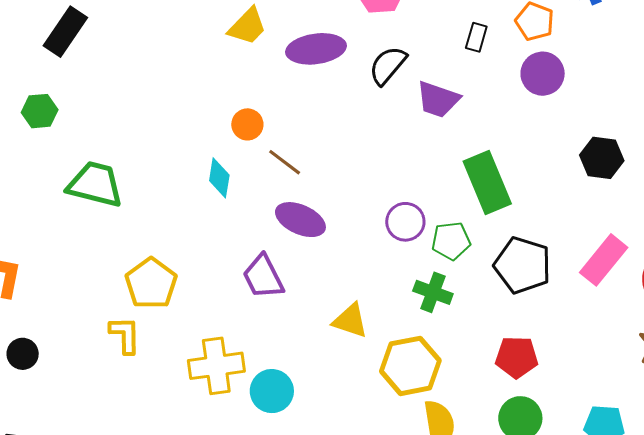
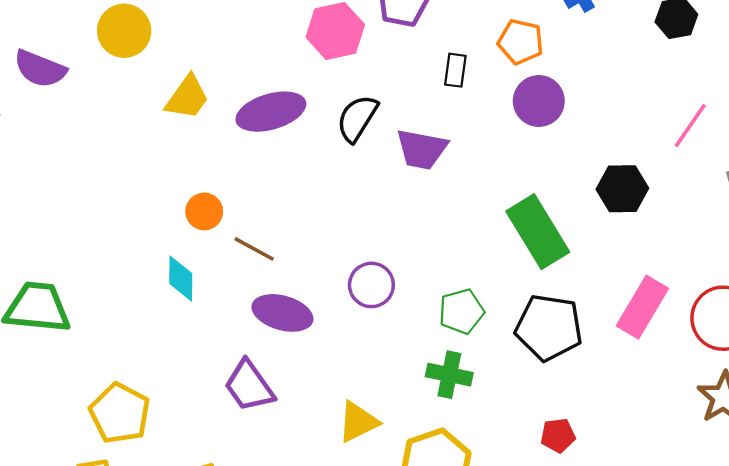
green rectangle: (487, 182) -> (538, 232), moved
purple circle: (405, 222) -> (371, 285), moved
yellow triangle: (350, 321) -> (358, 422), turned -36
red pentagon: (517, 357) -> (558, 435), size x0.7

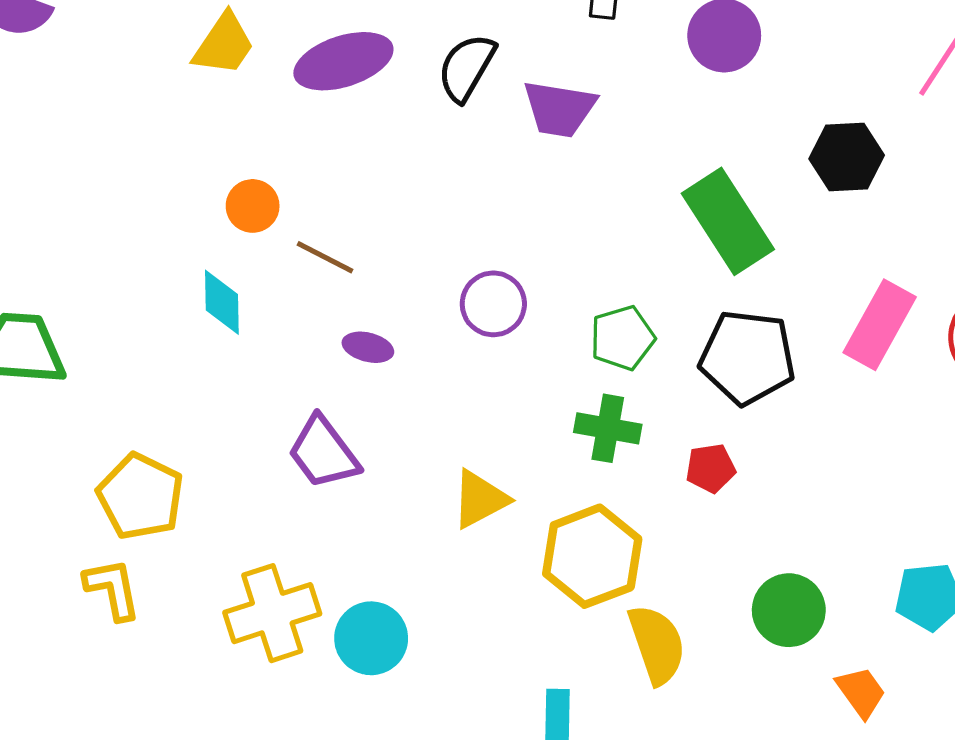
purple ellipse: (282, 313) -> (368, 347), size x0.6
red pentagon: (558, 435) -> (711, 468), moved

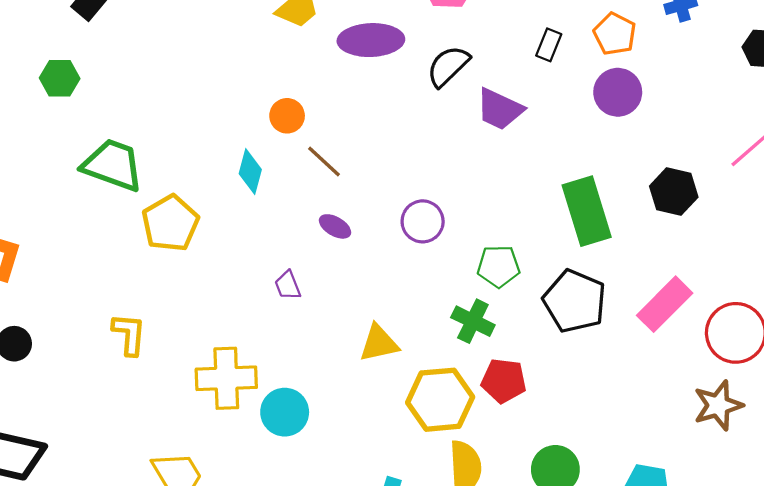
purple trapezoid: (323, 453) -> (288, 285), size x0.6
red pentagon: (711, 468) -> (504, 381), moved, size x1.4
yellow pentagon: (140, 496) -> (170, 223), moved

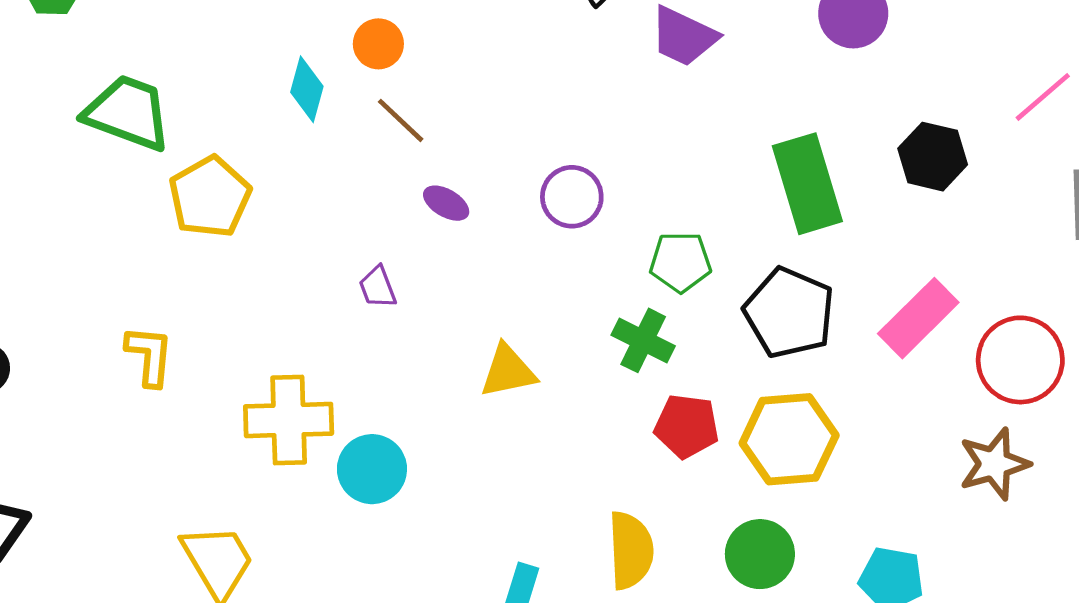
brown line: (324, 162) -> (401, 120), moved
cyan diamond: (250, 172) -> (307, 89), moved
yellow hexagon: (440, 400) -> (789, 439), moved

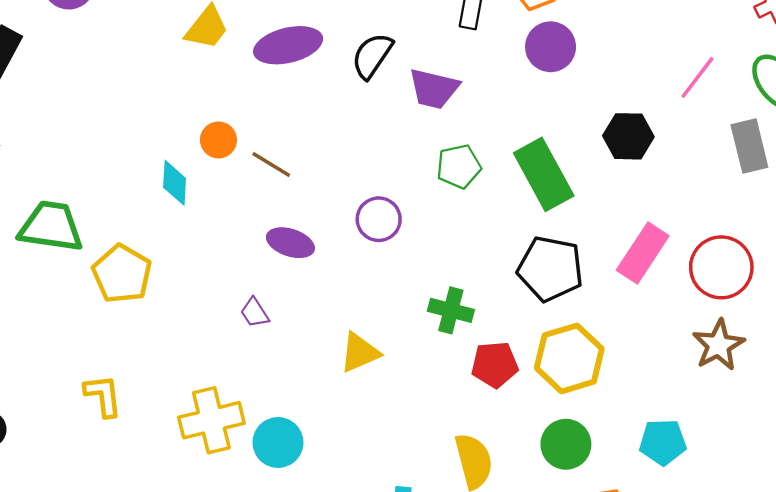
brown line: (401, 120) -> (271, 164), moved
purple ellipse: (446, 203) -> (290, 243), size x1.4
green pentagon: (680, 262) -> (459, 166), moved

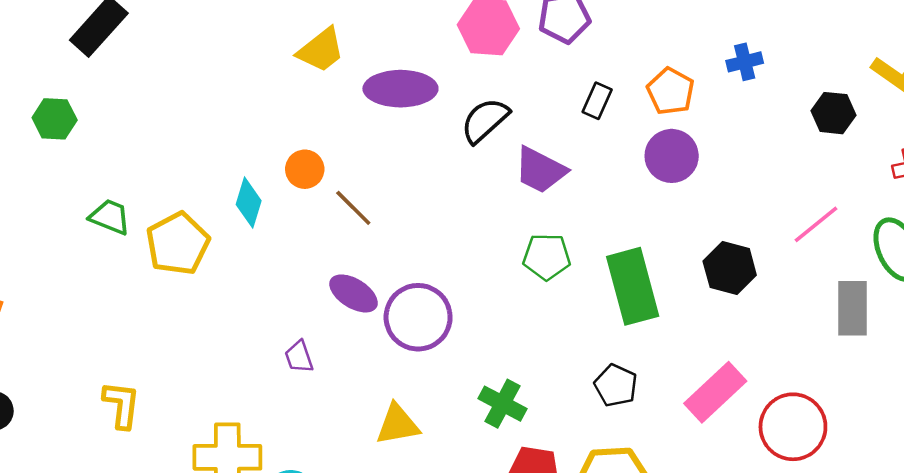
purple circle: (379, 219) -> (418, 317), moved, size x1.4
green trapezoid: (51, 227) -> (110, 217), size x0.6
black pentagon: (550, 269) -> (616, 385), size x0.6
yellow pentagon: (122, 274) -> (178, 244), moved

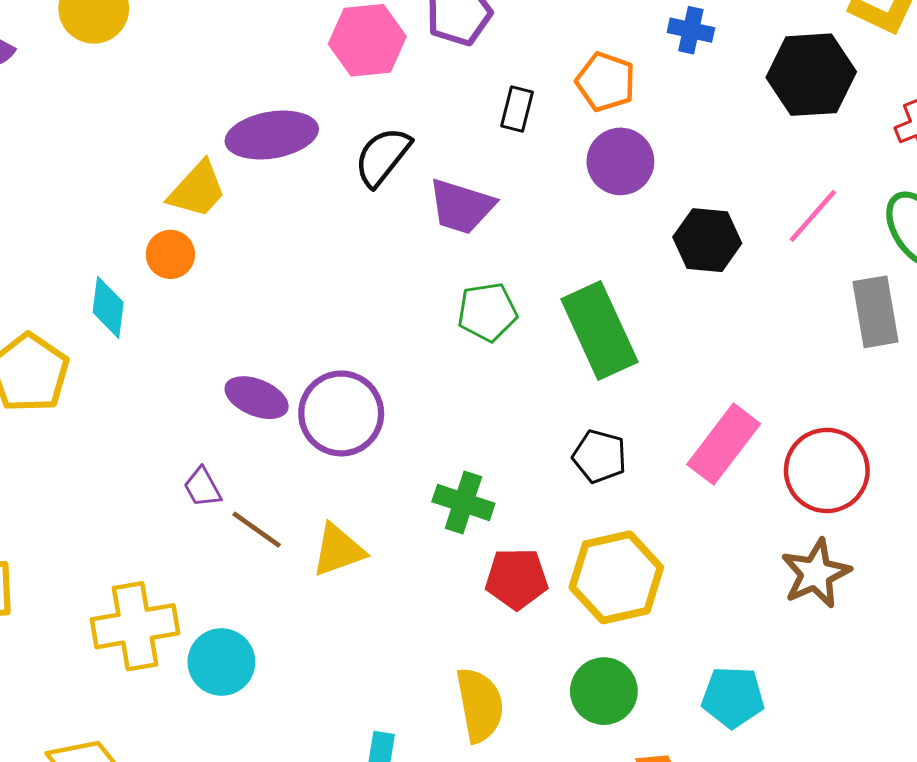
yellow trapezoid: (321, 50) -> (197, 190), moved
blue cross: (745, 62) -> (691, 30), turned 36
black hexagon: (833, 113) -> (811, 75), size x1.6
brown line: (353, 208) -> (257, 530), moved
black hexagon: (730, 268) -> (707, 240), moved

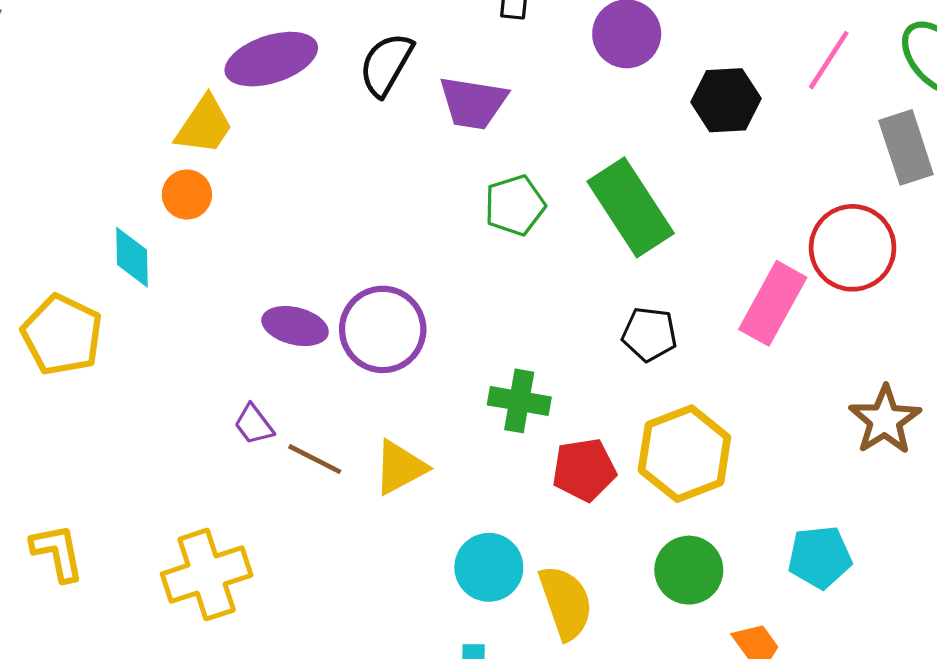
red circle: (827, 470) -> (853, 248), moved
cyan circle: (221, 662) -> (489, 567), moved

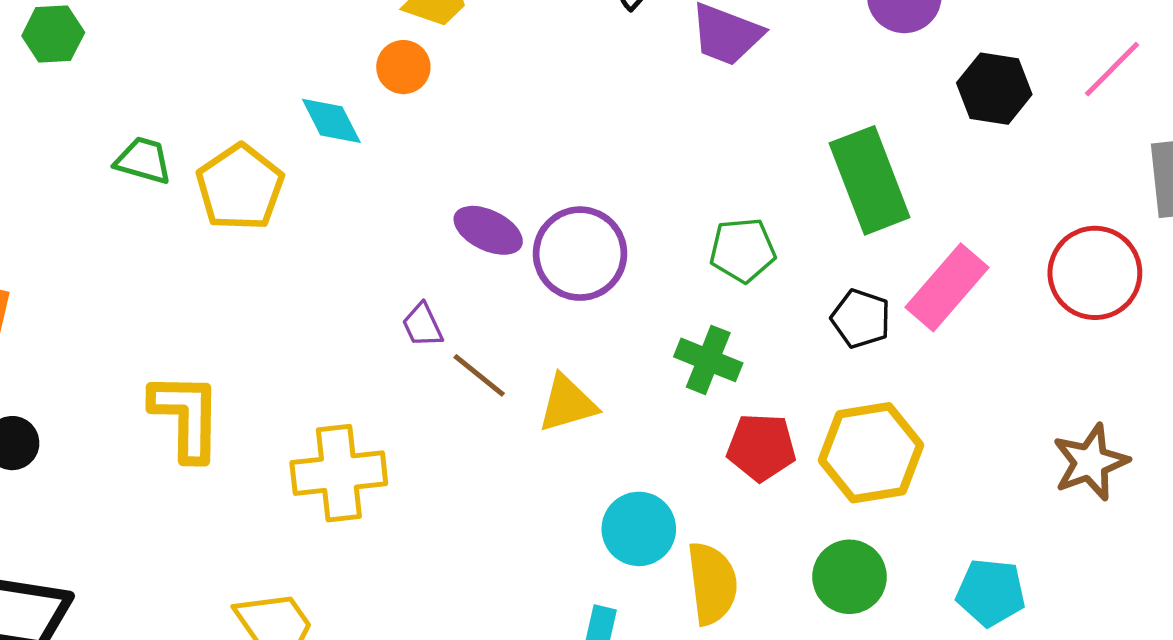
green pentagon: (515, 205) -> (743, 250), moved
cyan diamond: (132, 257) -> (331, 121), turned -38
pink rectangle: (773, 303) -> (947, 287), moved
yellow L-shape: (57, 553) -> (186, 416), size x1.4

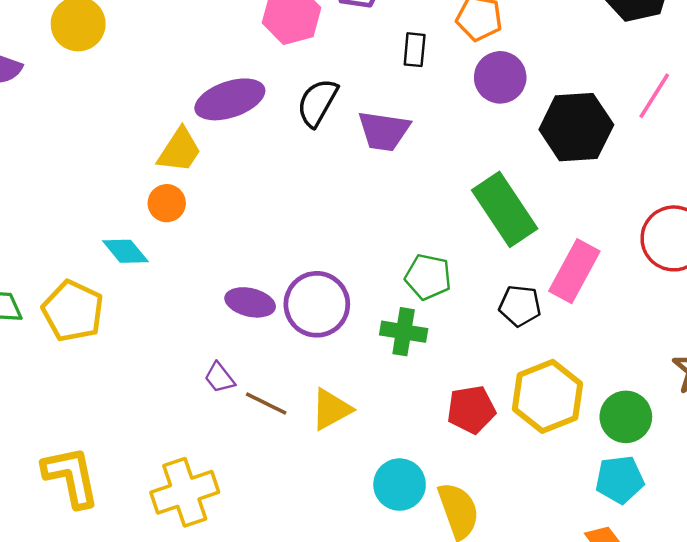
black hexagon: (994, 89) -> (576, 127), size x1.4
green pentagon: (743, 250) -> (428, 277), turned 30
green cross: (708, 360) -> (404, 332), moved
green circle: (850, 577) -> (626, 417), moved
cyan pentagon: (991, 592) -> (620, 480), moved

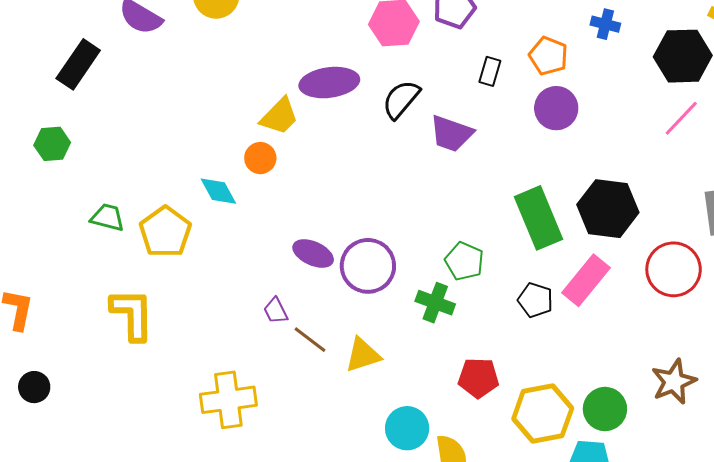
pink line: (654, 96) -> (681, 118), moved
black hexagon: (576, 127) -> (608, 209), moved
yellow hexagon: (547, 396) -> (543, 413), moved
yellow L-shape: (71, 477) -> (132, 314), moved

